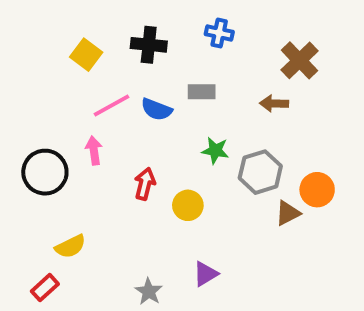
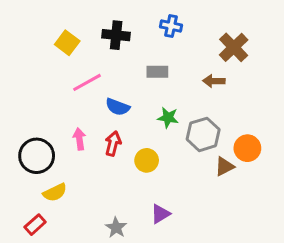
blue semicircle: (157, 109) -> (118, 107), moved
pink arrow: (94, 151) -> (79, 139), moved
black circle: (45, 172) -> (37, 156), moved

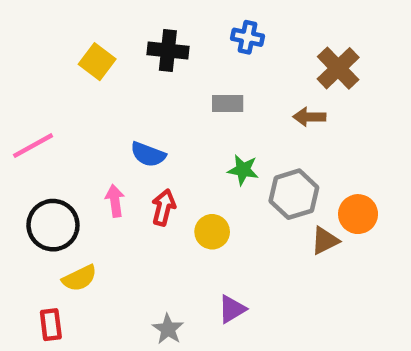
pink line: (87, 82) -> (33, 146), moved
blue semicircle: (118, 107) -> (148, 154), moved
red rectangle: (35, 225) -> (51, 325), turned -55

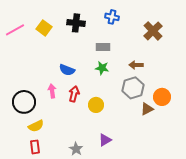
brown arrow: (309, 117) -> (136, 65), moved
pink line: (33, 146) -> (15, 30), moved
green star: (243, 170) -> (102, 68), moved
red rectangle: (51, 325) -> (35, 147), moved

